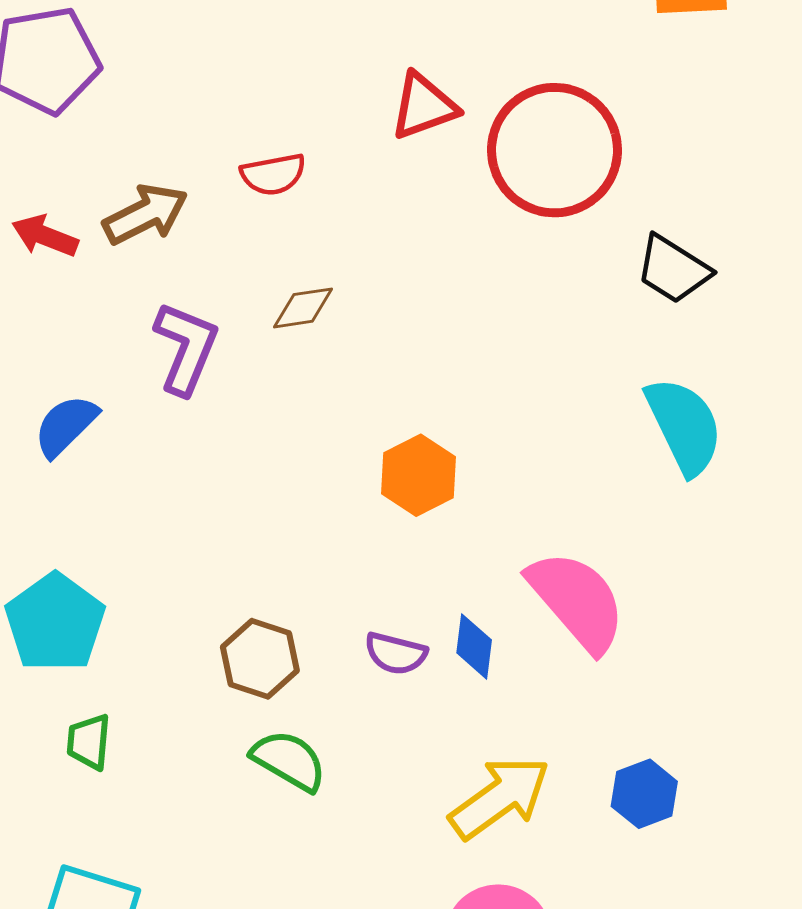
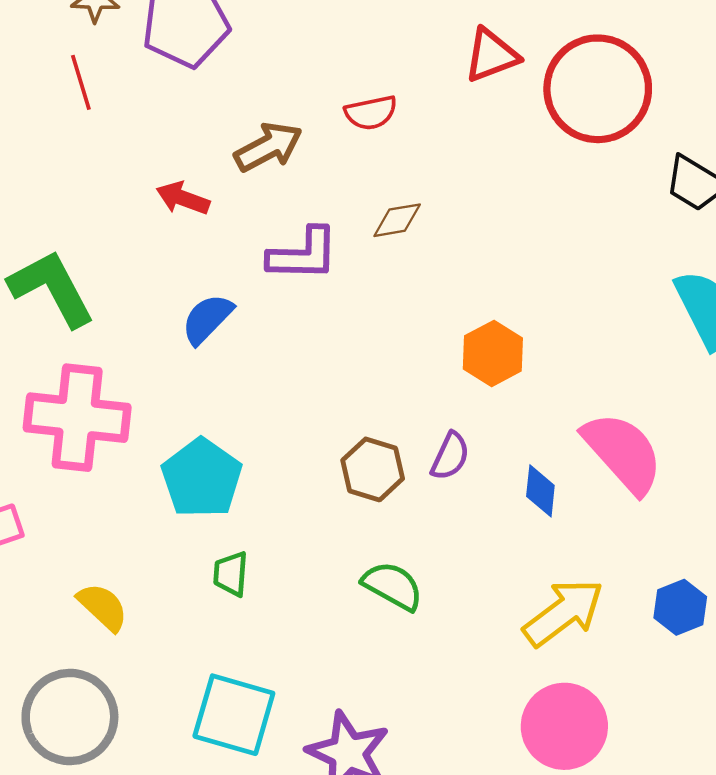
red arrow: (45, 236) -> (183, 198), moved
purple L-shape: (186, 348) -> (303, 254), turned 70
purple semicircle: (396, 653) -> (450, 456), moved, turned -78
brown hexagon: (260, 659) -> (373, 469), moved

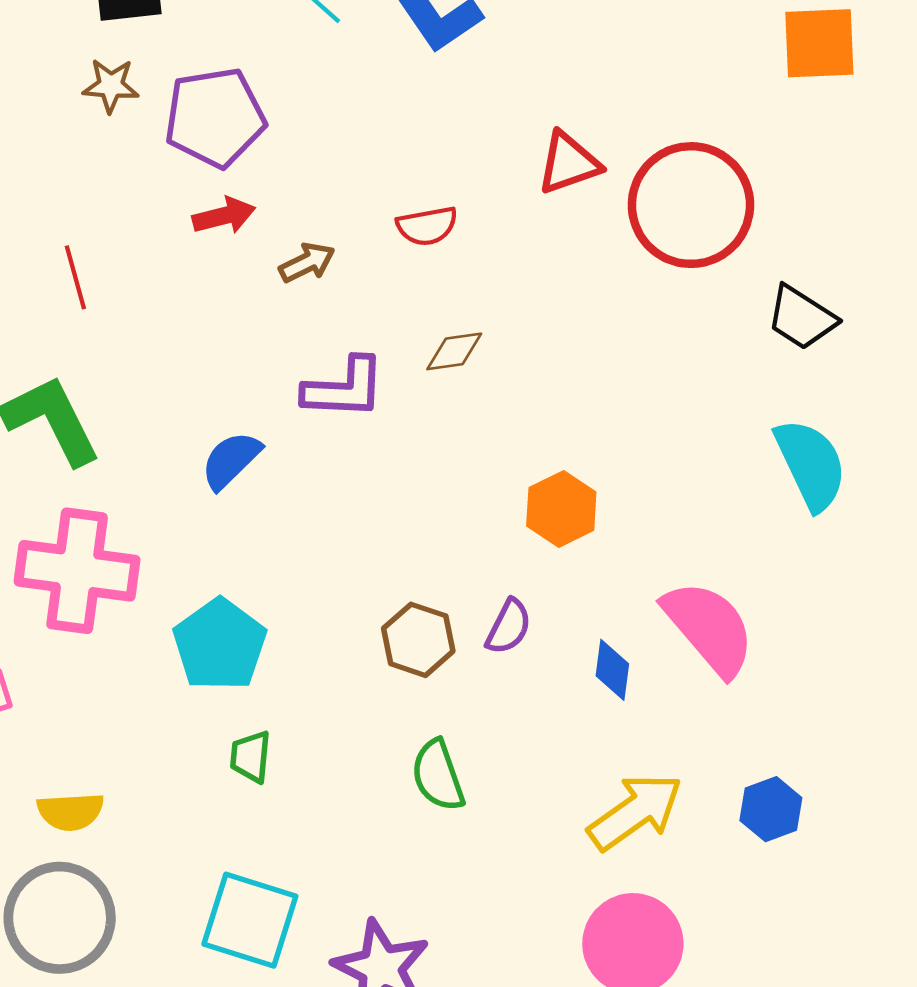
red line: (81, 82) -> (75, 277), moved
brown arrow: (268, 147) -> (307, 262), size x0.7
red arrow: (183, 198) -> (224, 216), moved, turned 144
green semicircle: (393, 586) -> (438, 776), turned -140
yellow semicircle: (103, 607) -> (70, 812), moved, turned 132

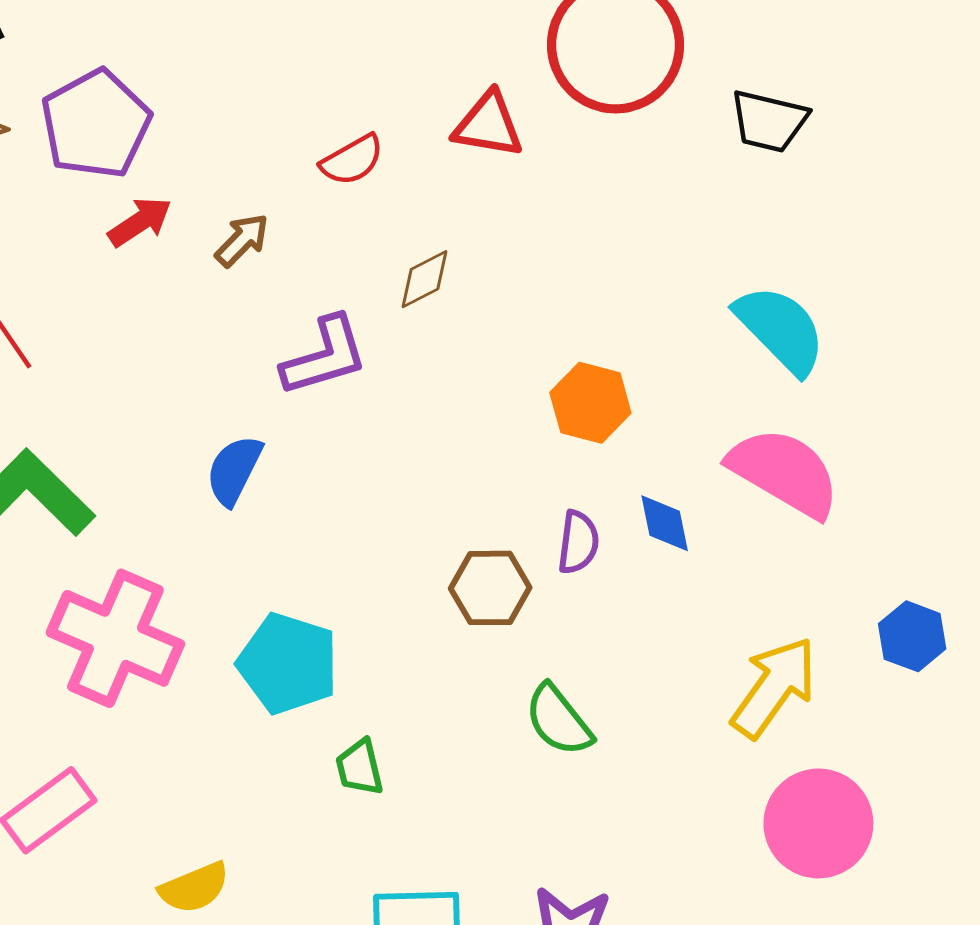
red triangle: (569, 163) -> (488, 125), moved, turned 48
cyan semicircle: (811, 464) -> (781, 329), moved
pink cross: (77, 571) -> (115, 638), turned 35
blue diamond: (612, 670) -> (665, 523), moved

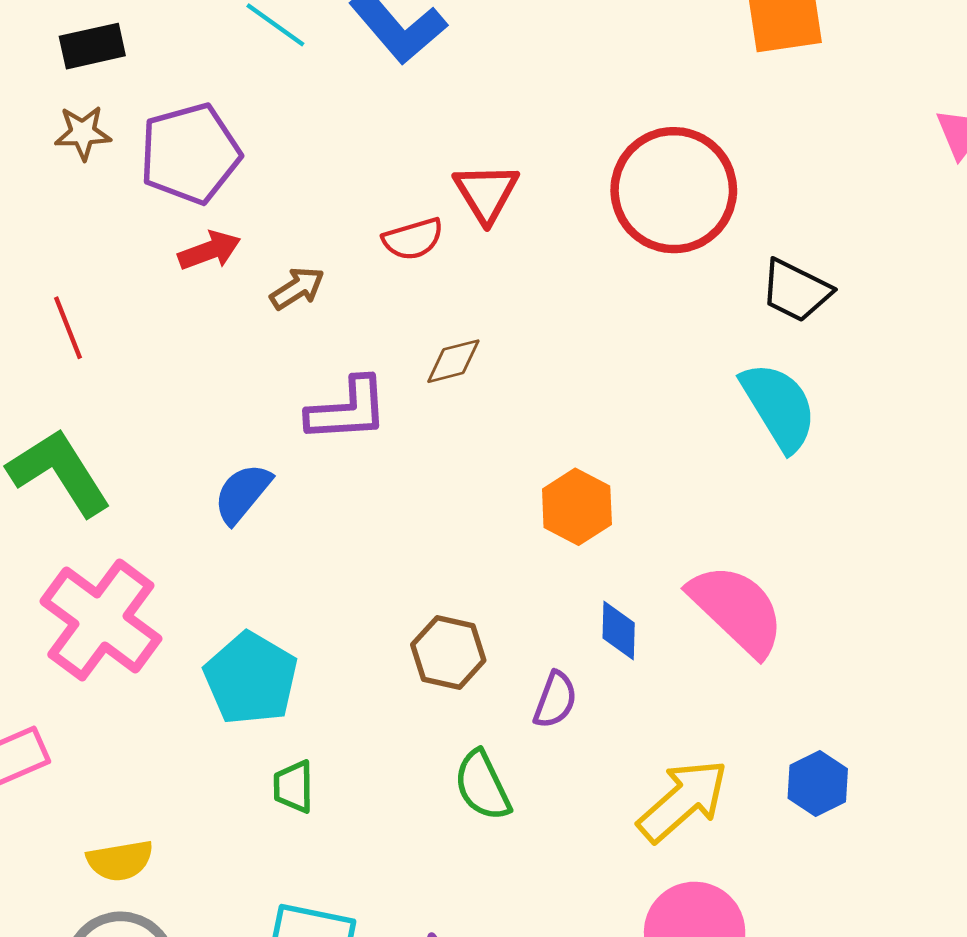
red triangle: (488, 125) -> (486, 193), moved, turned 36
cyan semicircle: (781, 329) -> (779, 406), moved
purple semicircle: (578, 542) -> (555, 700), moved

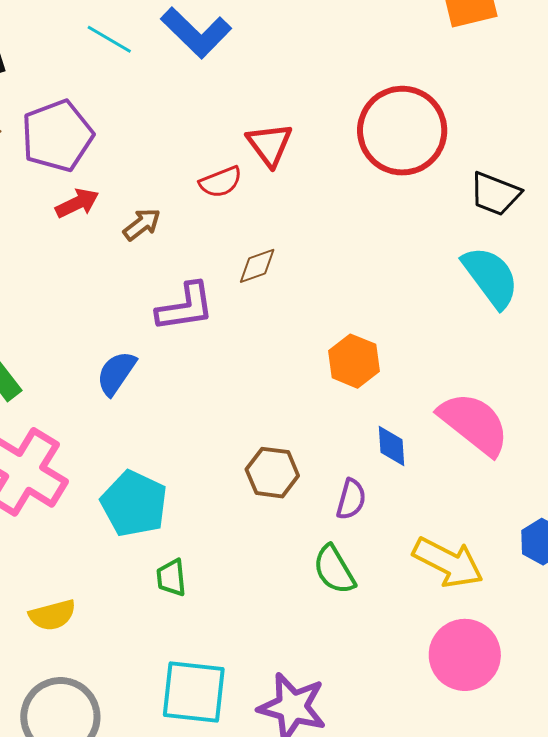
green semicircle: (482, 786) -> (334, 570), moved
yellow arrow: (683, 801) -> (448, 562), turned 74
yellow semicircle: (120, 861) -> (52, 615), moved

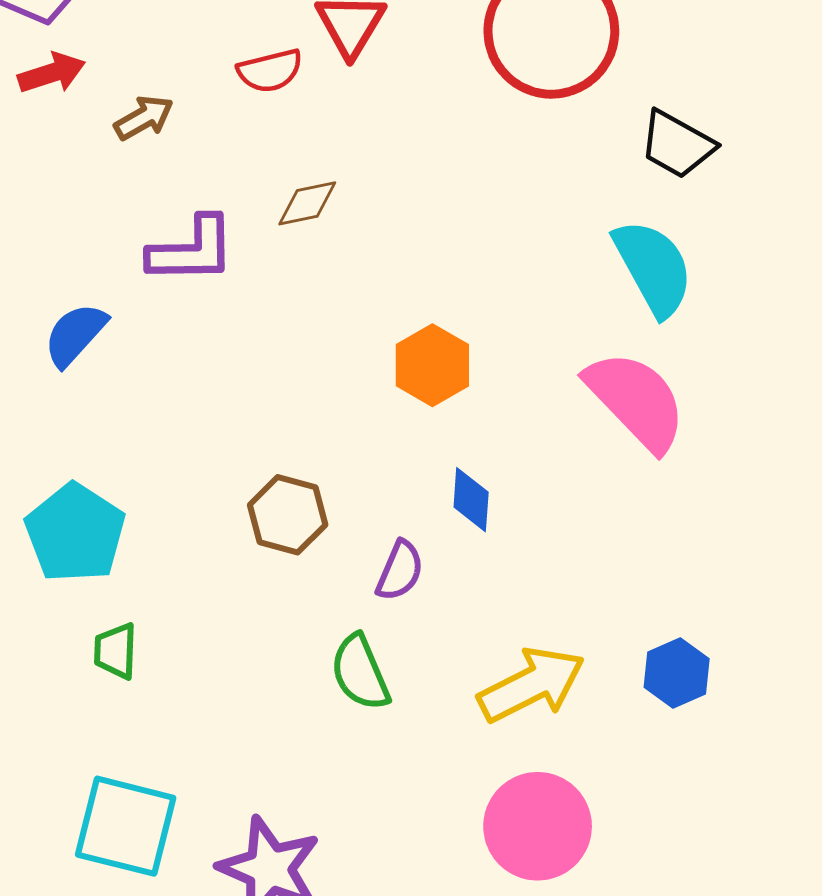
pink semicircle: (474, 424) -> (636, 401), moved
yellow arrow: (448, 562) -> (531, 685), turned -62

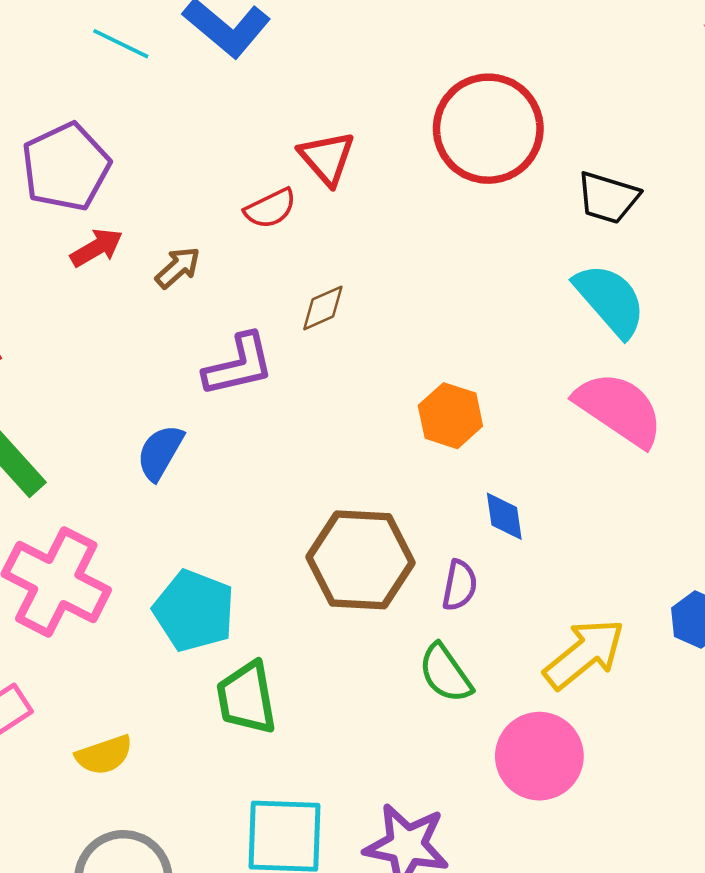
brown hexagon: (288, 515) -> (361, 560), size x1.6
green trapezoid: (116, 651) -> (246, 698), size x1.6
pink circle: (538, 826) -> (539, 756), moved

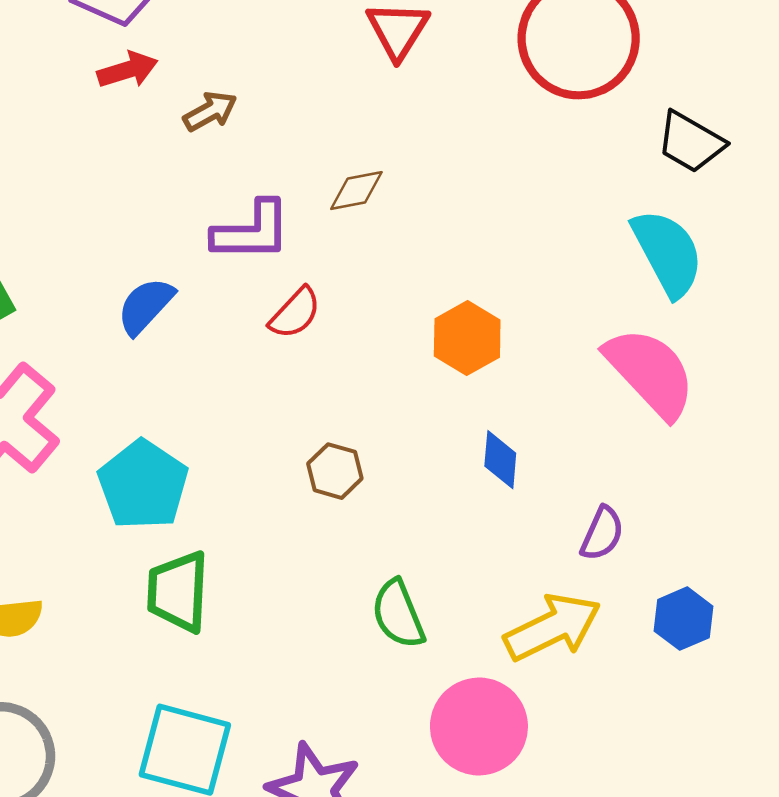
red semicircle: (270, 208) -> (295, 313), moved, turned -34
brown hexagon: (361, 560) -> (335, 471), size x0.5
purple semicircle: (460, 585) -> (602, 534), moved

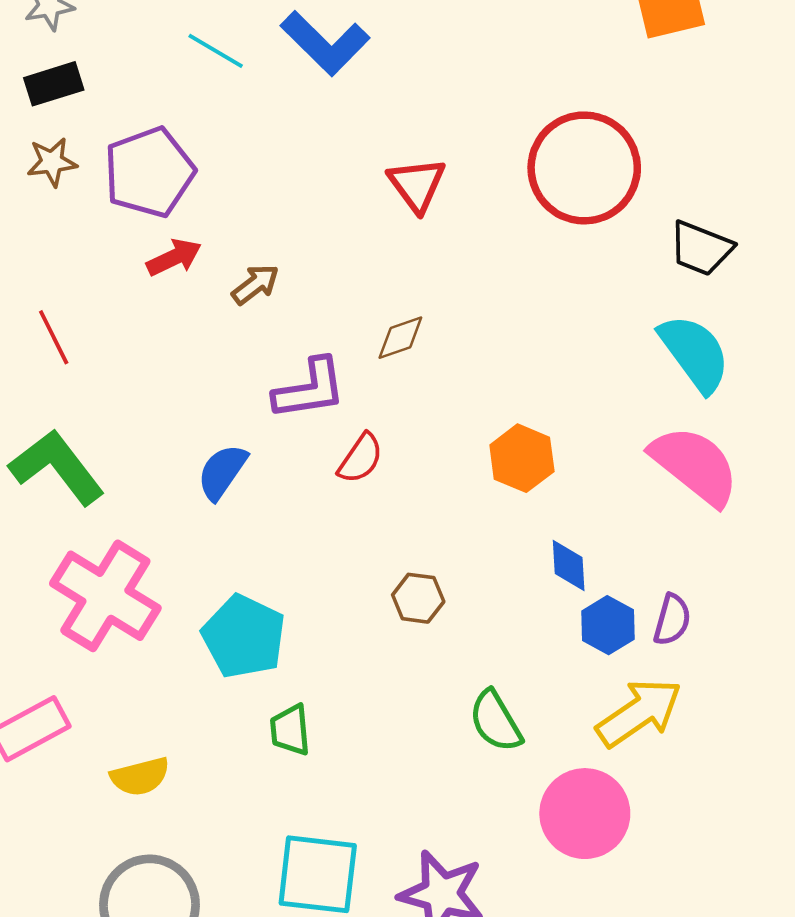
green trapezoid: (178, 592) -> (290, 730), size x0.7
blue hexagon: (683, 619) -> (608, 625), moved

